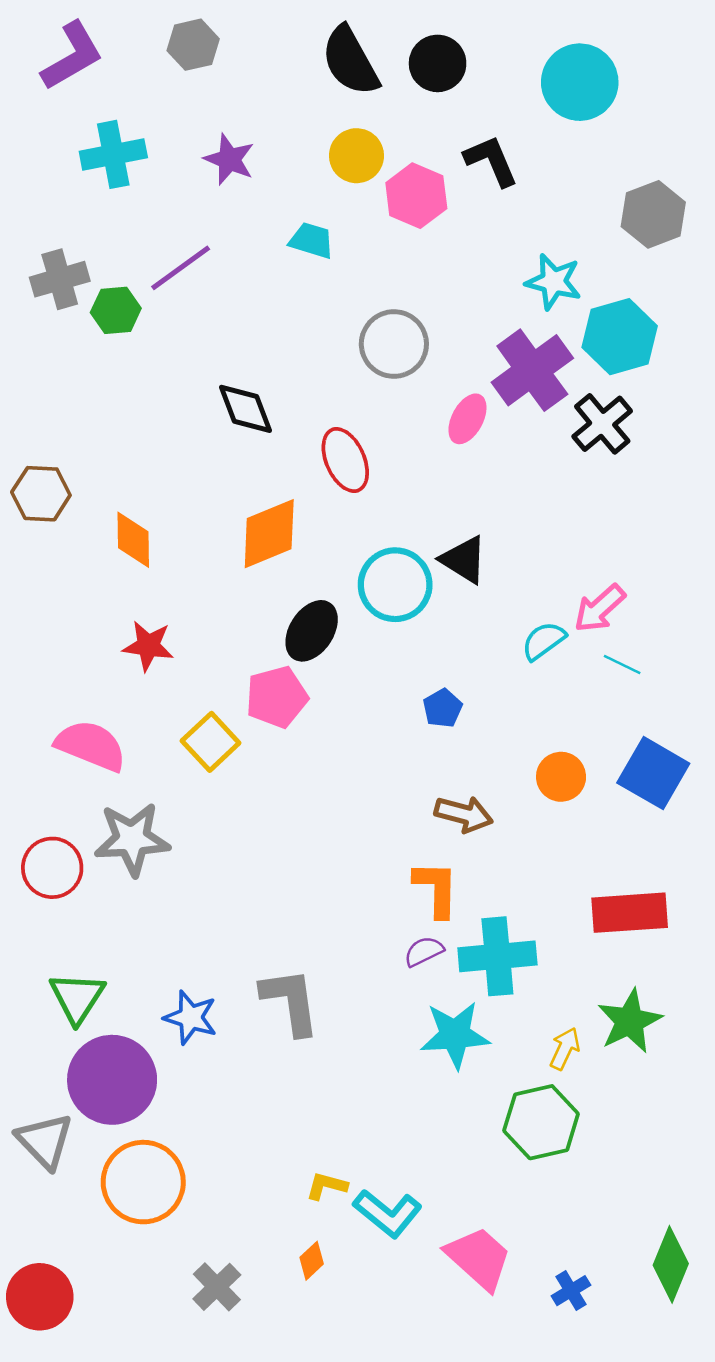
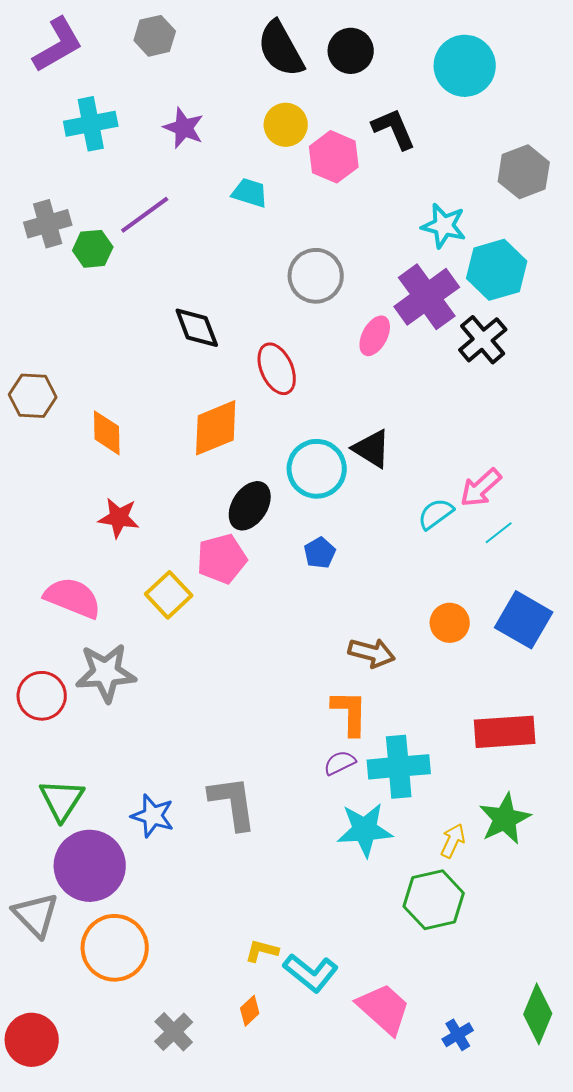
cyan line: (622, 665) -> (499, 533), turned -64
blue pentagon: (443, 708) -> (320, 553), moved

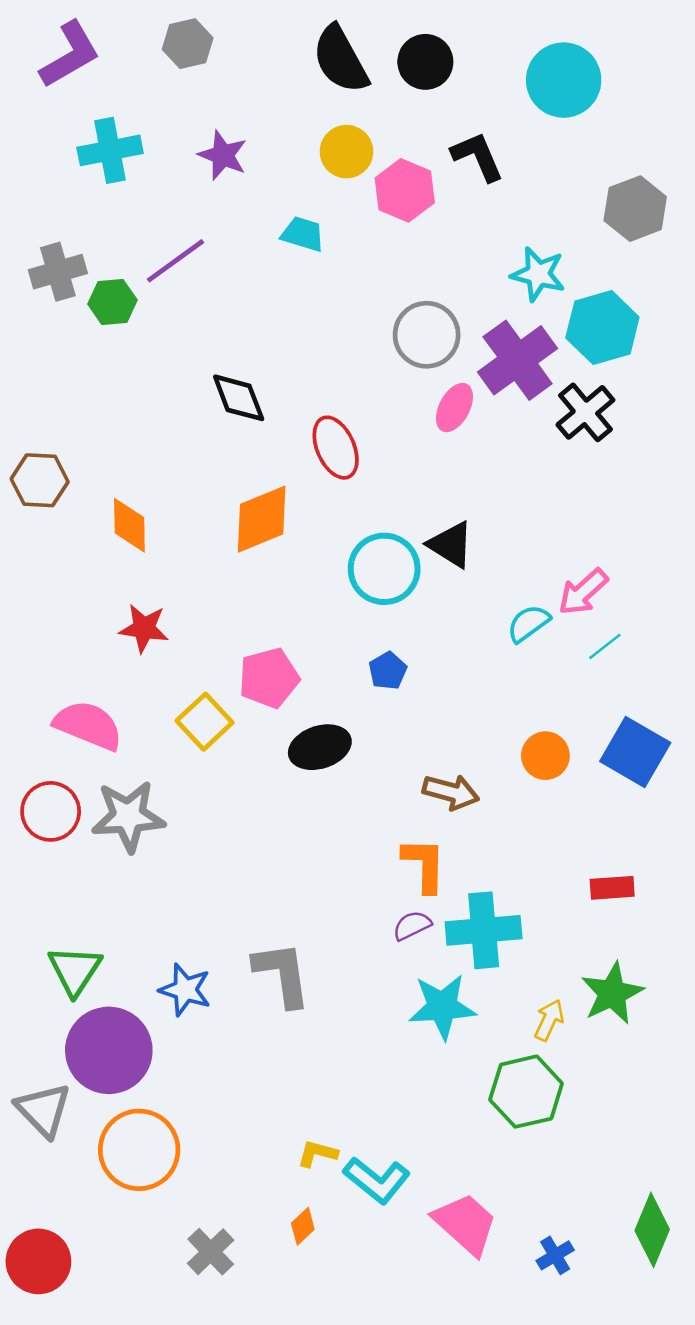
gray circle: (316, 276) -> (427, 335), moved
black ellipse: (250, 506) -> (320, 747), moved, turned 39
red circle: (42, 696) -> (51, 811), moved
red rectangle: (505, 732) -> (612, 888), size x0.6

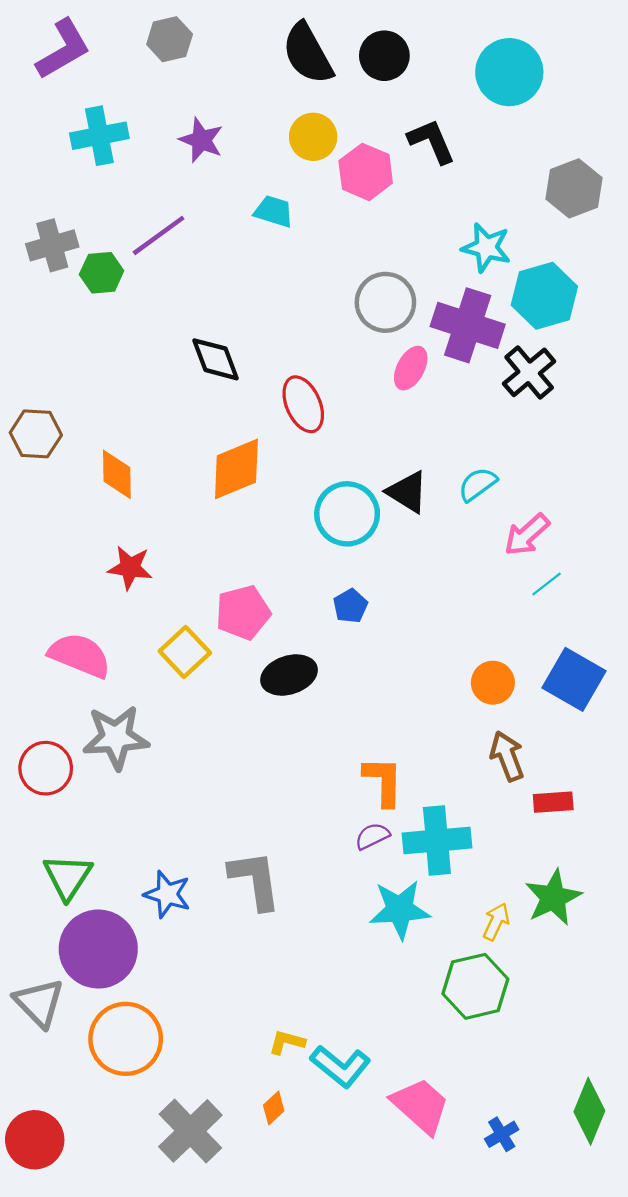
purple cross: (518, 360) -> (468, 325), turned -36
cyan semicircle: (528, 623) -> (478, 484), moved
brown arrow: (451, 792) -> (507, 756), moved, turned -126
red circle: (51, 811) -> (46, 768), moved
gray cross: (211, 1252) -> (190, 1131), size x1.5

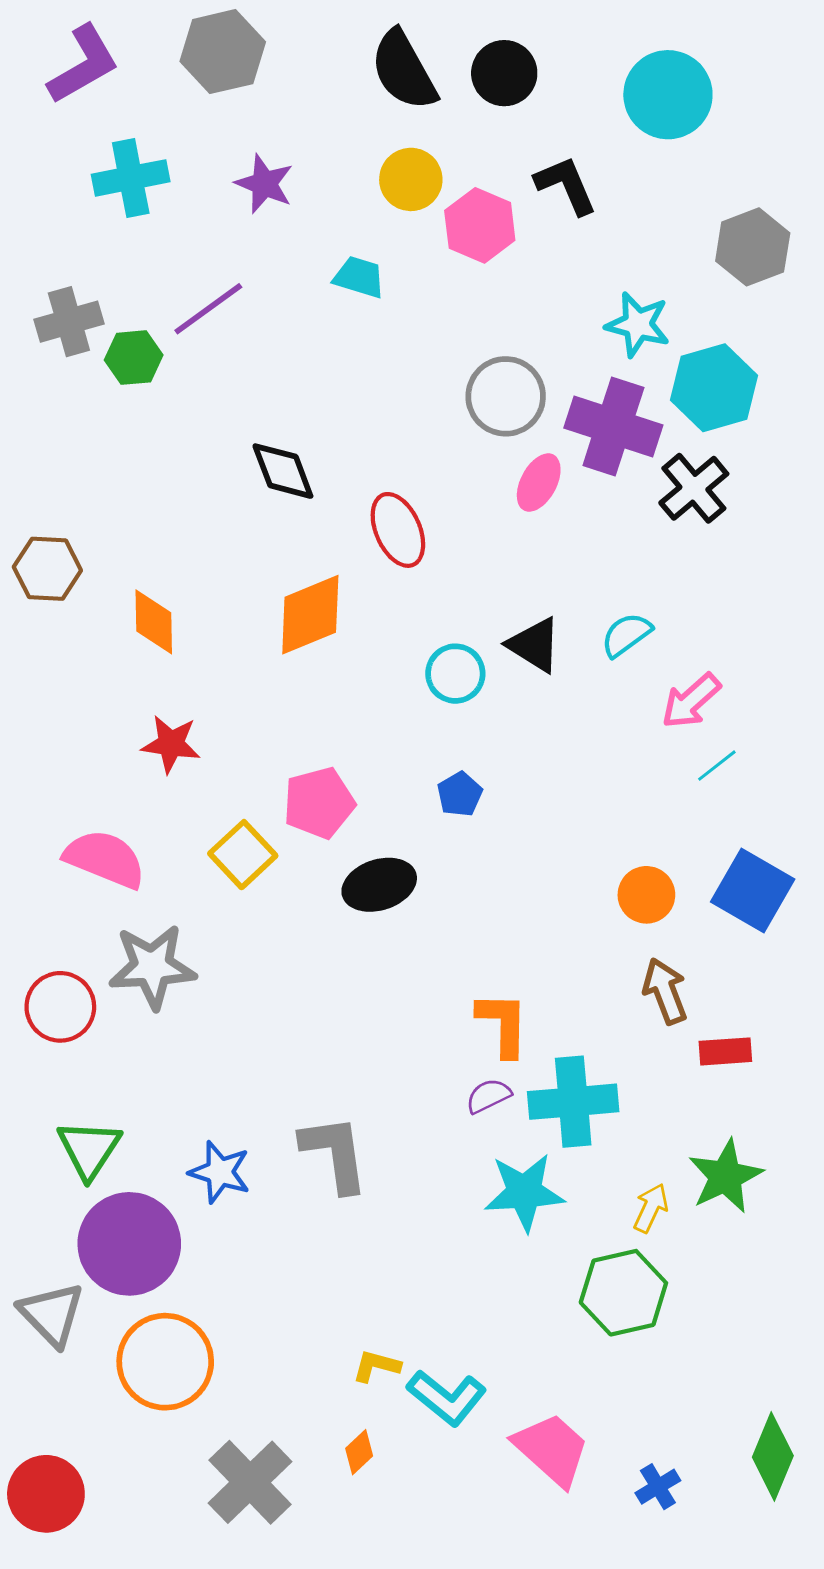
gray hexagon: (170, 39) -> (223, 52), size x1.4
cyan circle: (347, 514) -> (455, 674), size x0.7

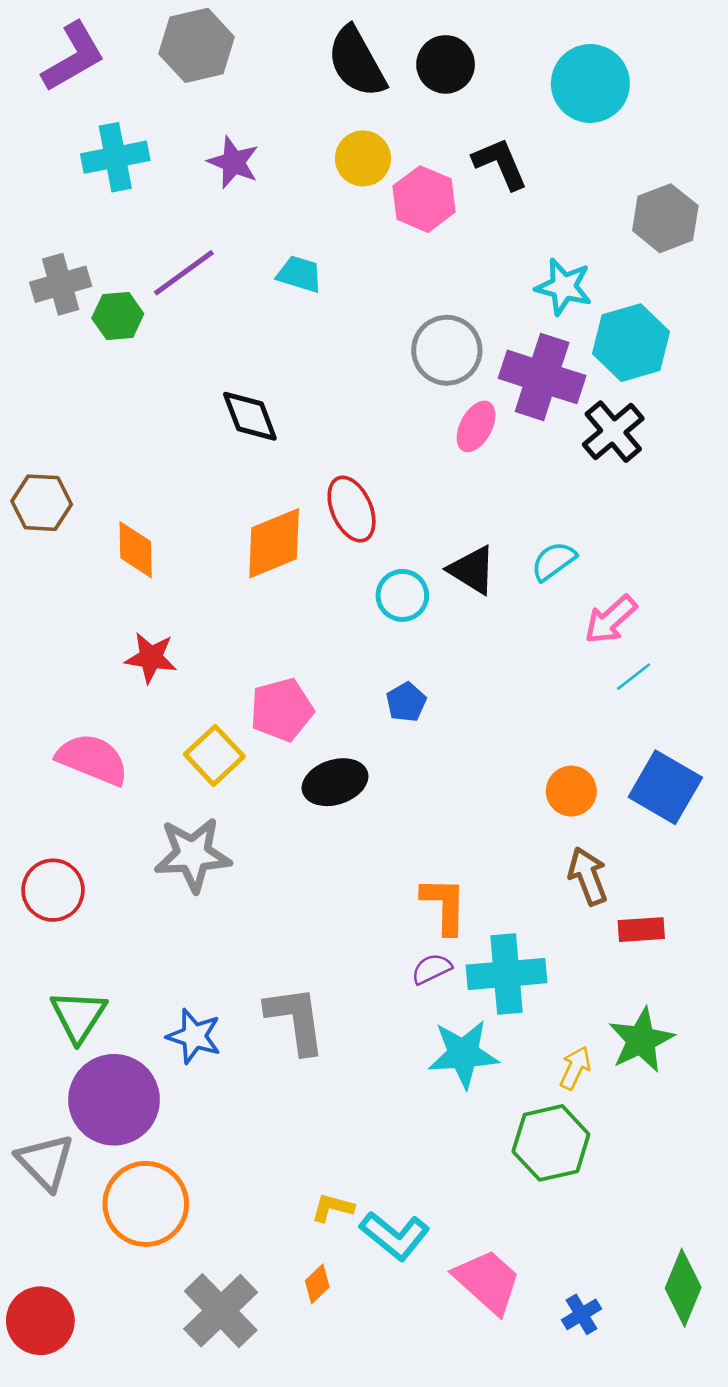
cyan trapezoid: (359, 277) -> (299, 274), moved
red ellipse: (398, 530) -> (352, 509), moved
gray star: (152, 967) -> (193, 855), moved

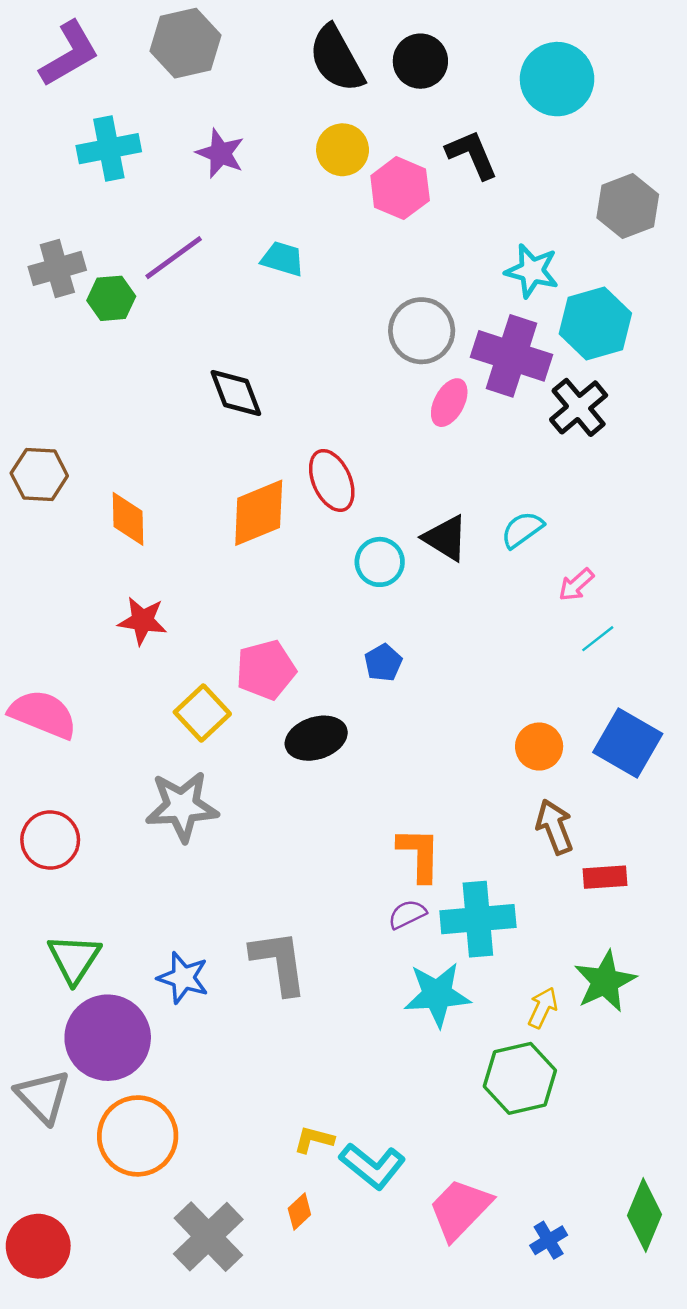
pink arrow: (611, 620) -> (576, 585), size x0.7
pink semicircle: (92, 759) -> (43, 714), moved
pink trapezoid: (487, 1281) -> (460, 1209), turned -88

